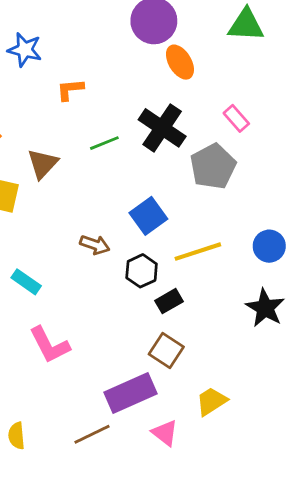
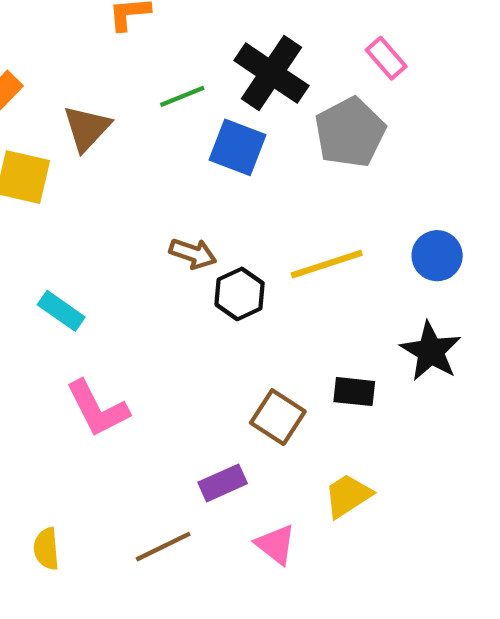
blue square: (148, 216) -> (237, 147), moved, turned -33
brown arrow: (95, 245) -> (193, 254), moved
black rectangle: (169, 301) -> (354, 392), moved, turned 36
purple rectangle: (131, 393) -> (223, 483), size x0.6

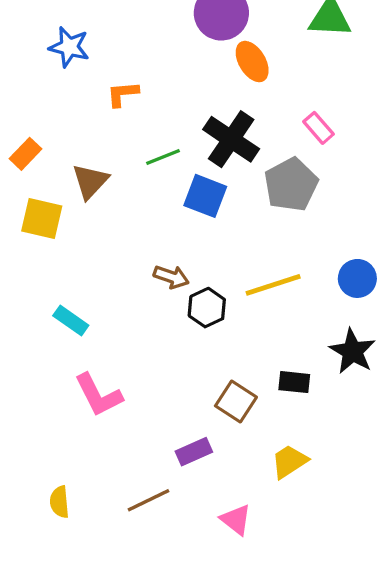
pink triangle: (276, 544) -> (236, 520), moved

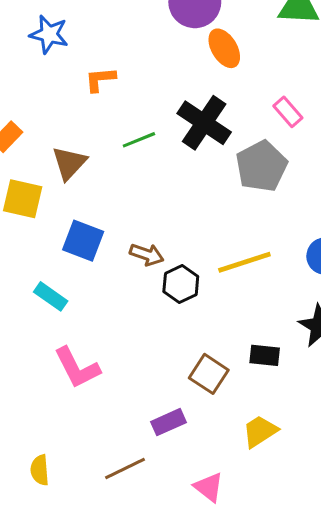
blue square: (205, 196) -> (83, 241), moved

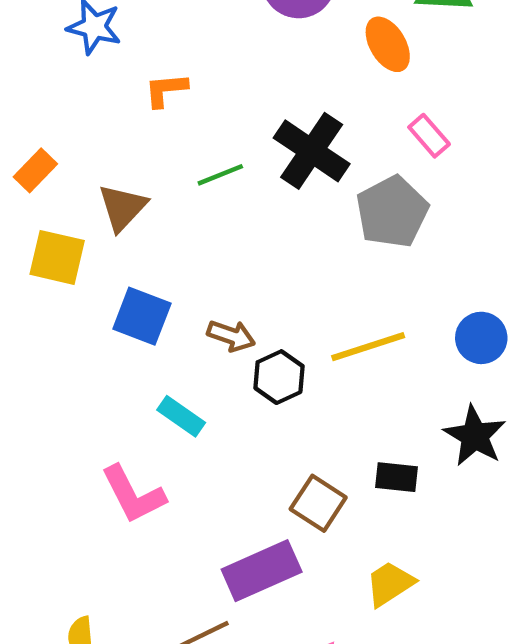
orange ellipse: (224, 48) -> (388, 44), moved
cyan rectangle: (51, 296) -> (181, 416), moved
purple rectangle: (168, 422) -> (262, 571), size x1.6

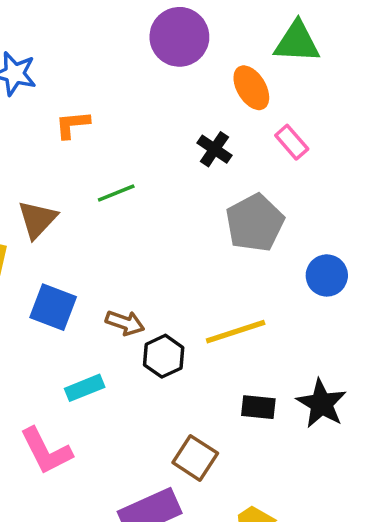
pink rectangle: (429, 136) -> (292, 142), moved
black cross: (312, 151) -> (214, 149), moved, size x0.6
blue circle: (481, 338) -> (327, 275), moved
cyan rectangle: (181, 416) -> (85, 388), turned -57
black rectangle: (396, 477) -> (258, 407), moved

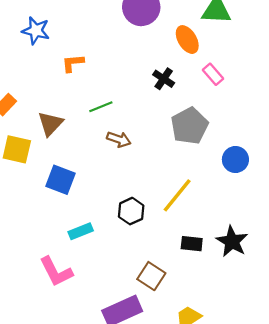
brown arrow: (125, 323) -> (119, 139), moved
yellow line: (236, 332) -> (177, 195), turned -33

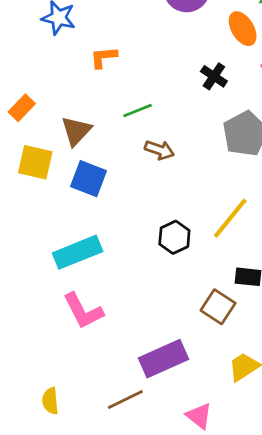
blue square: (61, 180) -> (89, 179), moved
cyan rectangle: (81, 231) -> (78, 252), moved, size x1.6
brown square: (151, 276) -> (218, 307), moved

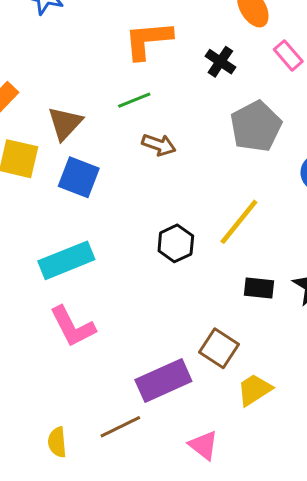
orange L-shape: (104, 57) -> (148, 40), moved, size x1.6
brown square: (218, 307) -> (219, 348), moved
yellow semicircle: (50, 401) -> (57, 442), moved

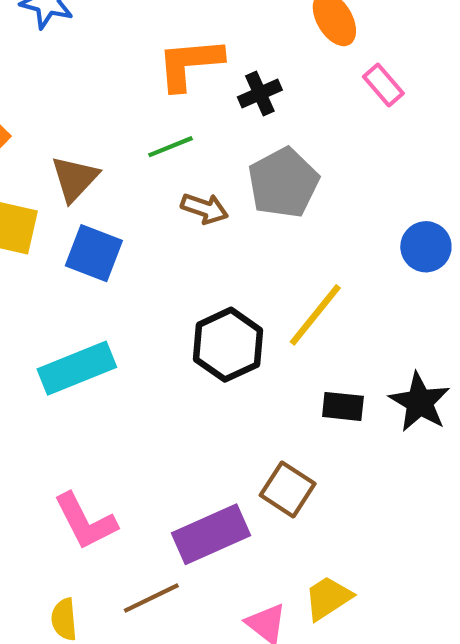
black cross: (220, 62) -> (260, 93), moved, turned 32
gray pentagon: (256, 126) -> (283, 183), moved
black hexagon: (176, 243) -> (228, 345), size x1.4
pink L-shape: (73, 327) -> (85, 521), moved
yellow trapezoid: (254, 390) -> (328, 598), moved

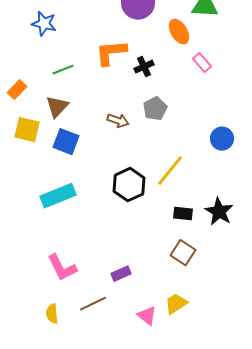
green line: (171, 147) -> (63, 70), moved
gray pentagon: (283, 183) -> (155, 109), size x0.7
brown square: (288, 489) -> (183, 253), moved
purple rectangle: (211, 534) -> (121, 274), size x0.6

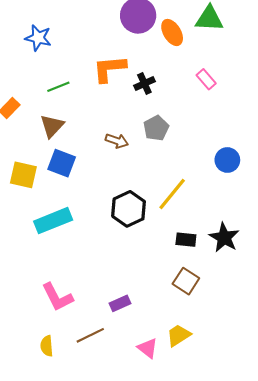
orange ellipse: (179, 32) -> (172, 32), moved
yellow square: (27, 130) -> (23, 175), moved

